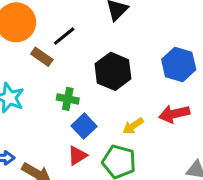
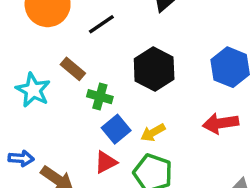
brown rectangle: (42, 57) -> (73, 69), moved
yellow arrow: (133, 126) -> (153, 133), moved

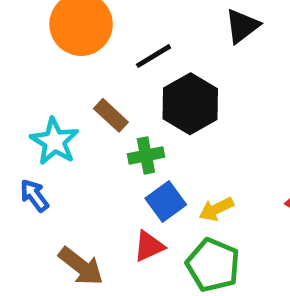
black hexagon: (154, 69) -> (190, 104), moved
green cross: (100, 97) -> (146, 155), turned -30
blue arrow: (21, 158) -> (34, 195), moved, turned -135

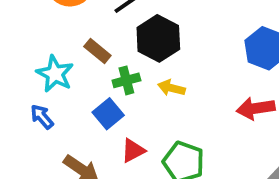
blue square: (166, 202) -> (108, 114), moved
yellow arrow: (216, 209) -> (171, 88), moved, turned 44

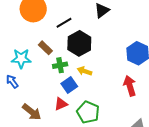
cyan star: (55, 74) -> (21, 59), turned -30
red arrow: (256, 108) -> (130, 86), turned 78
blue square: (108, 114) -> (69, 85), moved

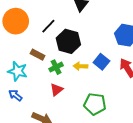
cyan star: (21, 59) -> (18, 71), turned 30
blue square: (69, 85) -> (101, 62), moved
red triangle: (61, 104) -> (57, 90), moved

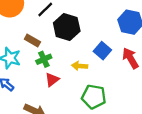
yellow arrow: (81, 66) -> (80, 66), moved
green cross: (56, 67) -> (44, 59), moved

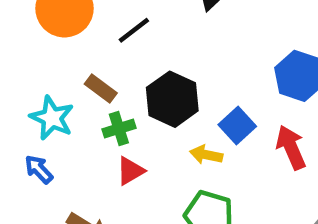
black hexagon: (67, 27) -> (172, 99), moved
yellow arrow: (80, 66) -> (206, 155), moved

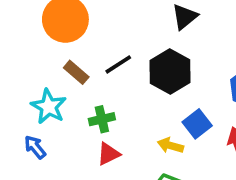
black line: (134, 30) -> (118, 64), moved
brown rectangle: (101, 88) -> (76, 72), moved
black hexagon: (172, 99) -> (170, 72), moved

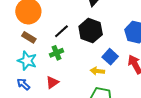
brown rectangle: (76, 72) -> (29, 37), moved
green cross: (102, 119) -> (56, 53), moved
red triangle: (109, 154) -> (52, 82), moved

